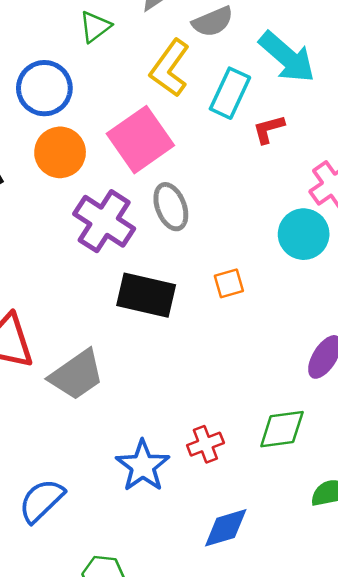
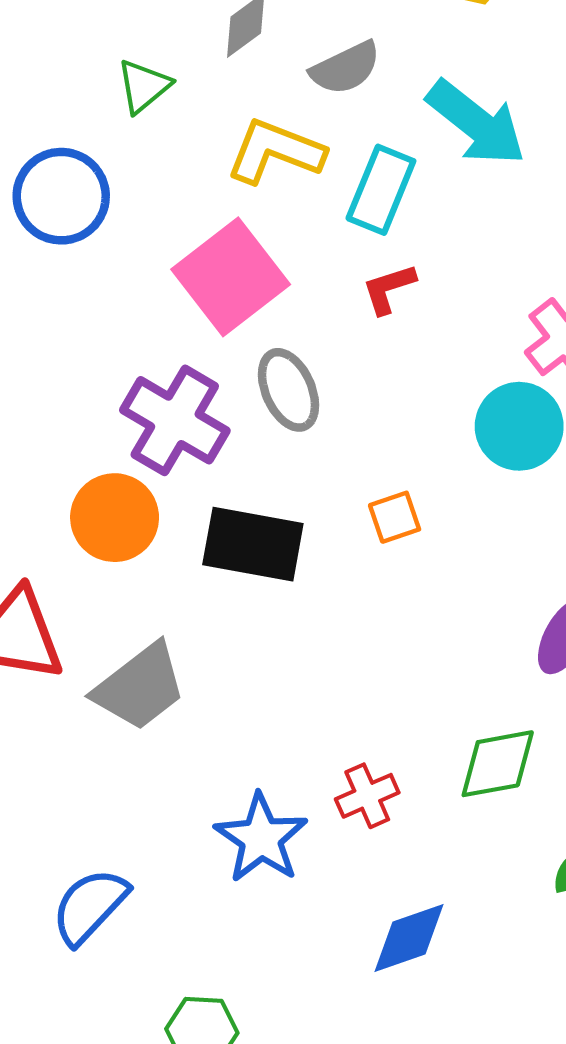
yellow L-shape: (170, 68) -> (275, 151), turned 78
red L-shape: (269, 129) -> (389, 289), moved
orange circle: (60, 152) -> (115, 518), moved

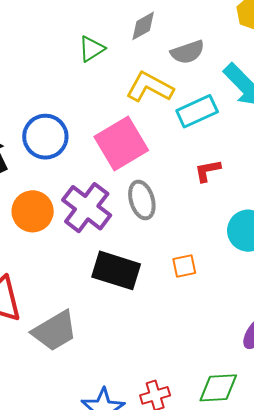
cyan rectangle: (381, 190) -> (197, 111), turned 36
blue circle: (61, 196) -> (45, 137), moved
red L-shape: (389, 289) -> (208, 171), moved
orange circle: (115, 518) -> (33, 211), moved

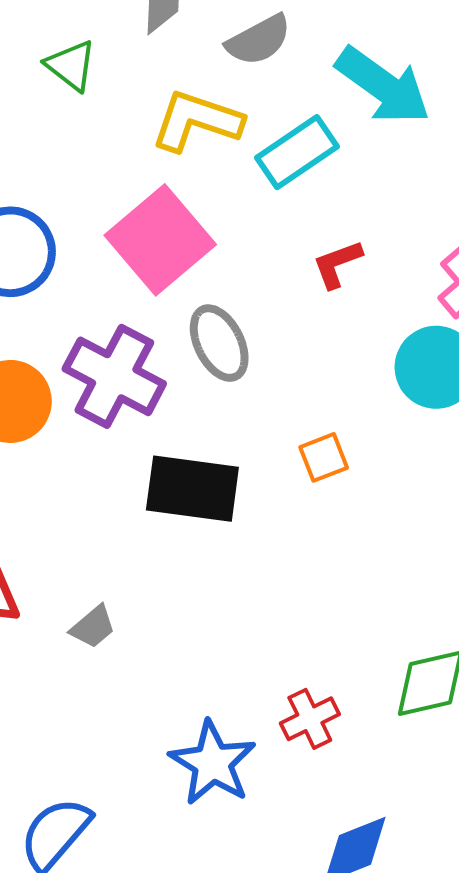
green triangle: (92, 49) -> (71, 65), turned -40
gray trapezoid: (55, 331) -> (93, 627), size x0.5

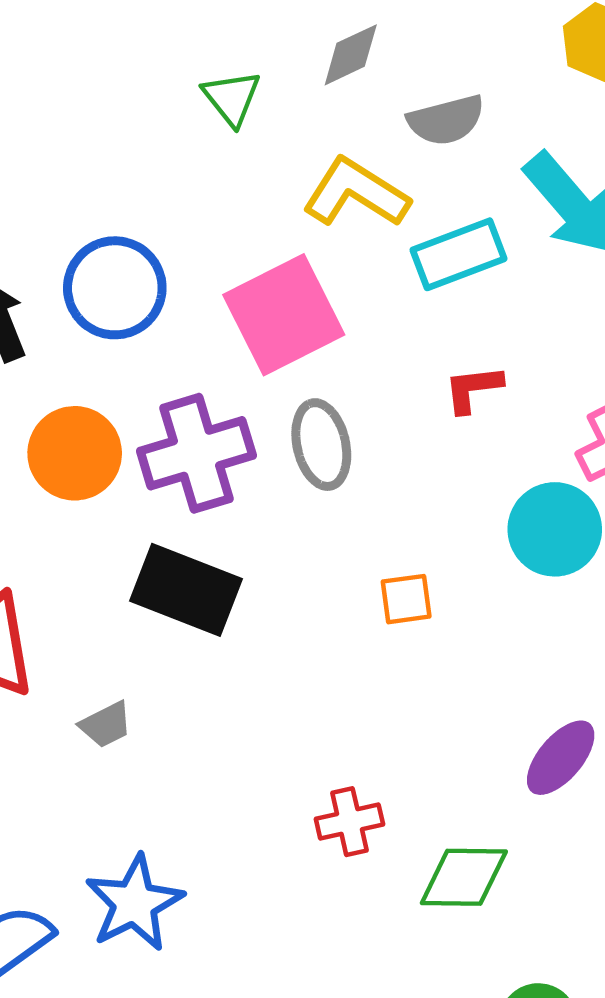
purple cross: (114, 376) -> (196, 453), turned 32
black rectangle: (192, 489) -> (186, 590), moved
red cross: (310, 719) -> (349, 822), moved
blue star: (213, 763) -> (134, 903), moved

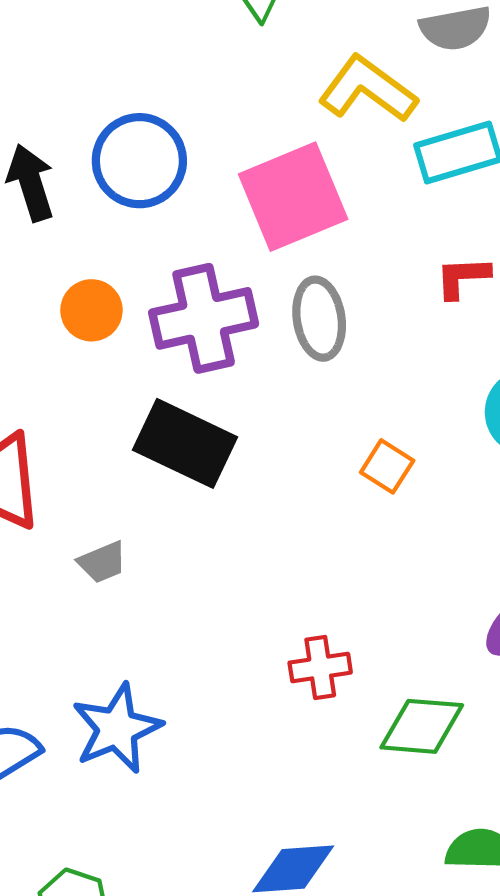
orange circle: (75, 453) -> (91, 310), size x0.7
orange square: (406, 599) -> (387, 466), turned 36

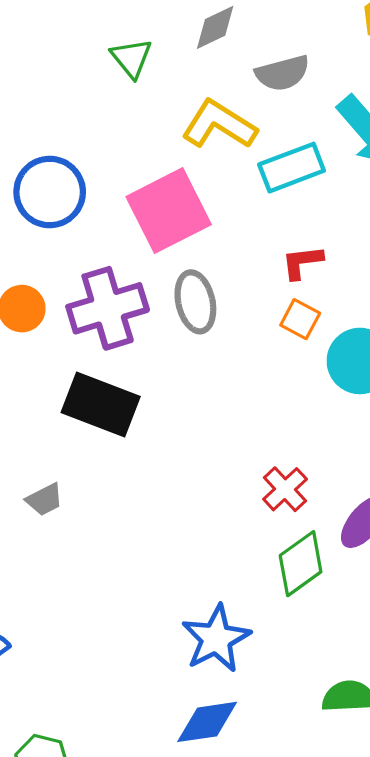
orange square: (387, 466) -> (300, 319), moved
red cross: (320, 668) -> (285, 489), moved, turned -30
green diamond: (422, 726) -> (301, 564), moved, turned -36
blue star: (117, 728) -> (216, 639), moved

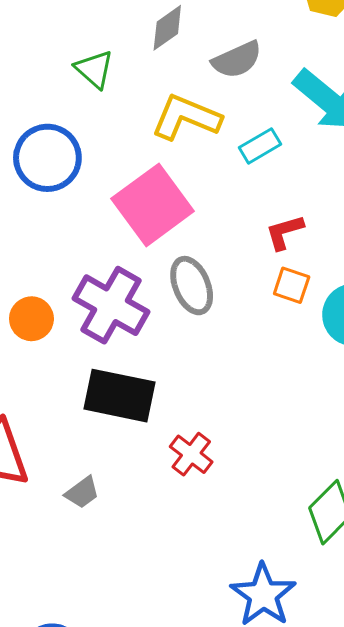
cyan rectangle: (292, 168) -> (260, 146), size x0.7
blue circle: (50, 192) -> (47, 158), moved
purple cross: (108, 308) -> (111, 305), turned -34
red cross: (285, 489) -> (191, 454), moved

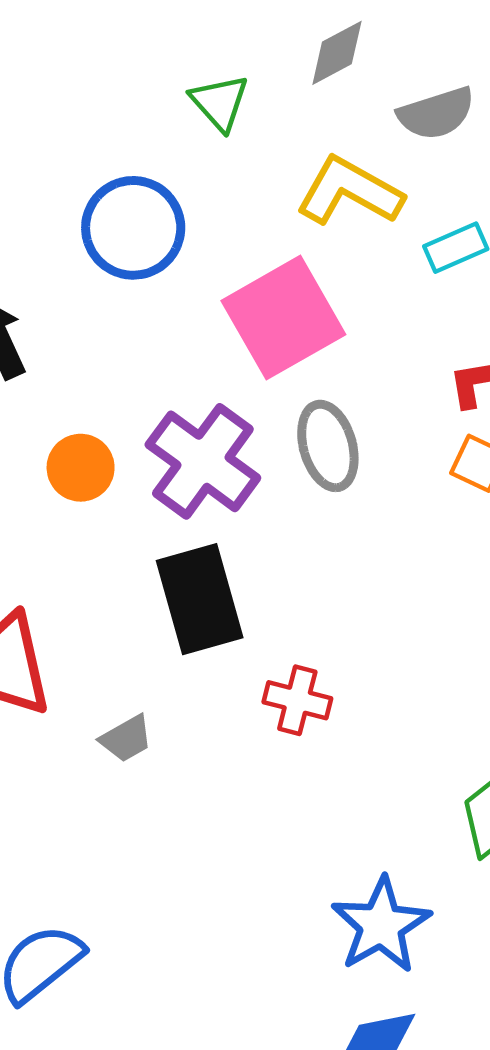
black rectangle: (119, 396) -> (200, 599), turned 56
red cross: (191, 454) -> (297, 700), turned -30

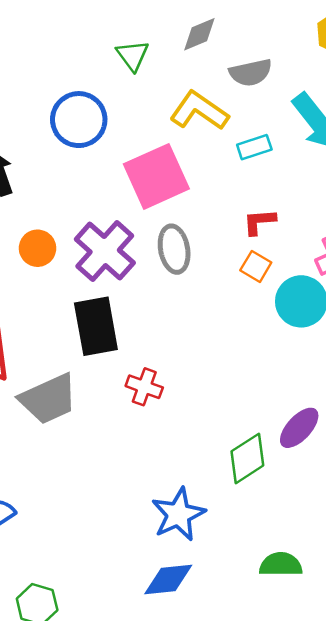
gray trapezoid: (126, 739) -> (48, 399), size x2.0

